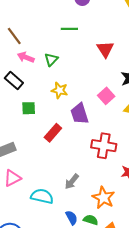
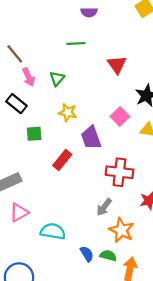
pink arrow: (26, 57) -> (29, 77), turned -133
gray arrow: (72, 182) -> (104, 207), moved

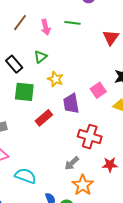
brown line: (15, 54) -> (20, 23), turned 66
red triangle: (117, 65) -> (111, 38), moved
pink arrow: (29, 77) -> (46, 27), moved
green triangle: (57, 79) -> (40, 57), moved
green square: (34, 134) -> (24, 92), size x1.5

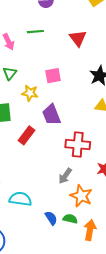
pink square: (98, 90) -> (53, 76), moved, turned 35

